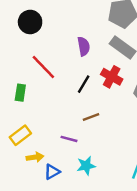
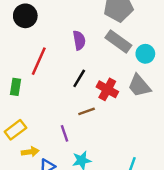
red line: (43, 67) -> (39, 61), turned 68
red cross: (112, 77) -> (107, 89), moved
purple line: (69, 139) -> (64, 133), turned 56

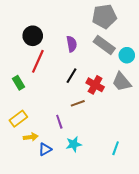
black circle: (25, 16) -> (33, 36), moved
green rectangle: (15, 87) -> (18, 83), turned -40

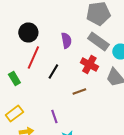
black line: (72, 76) -> (53, 72), moved
red cross: (95, 85) -> (89, 64), moved
brown line: (78, 103) -> (79, 92), moved

